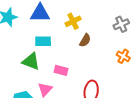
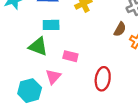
brown semicircle: (85, 40) -> (120, 29), moved

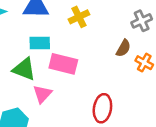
pink rectangle: (70, 56) -> (63, 64), moved, size x1.5
pink triangle: (53, 77) -> (42, 94), moved

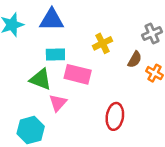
yellow cross: (79, 17) -> (102, 43), moved

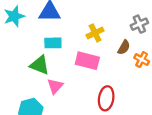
pink rectangle: (78, 74) -> (87, 61), moved

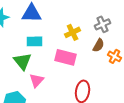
gray cross: (139, 24) -> (103, 24), moved
green triangle: (40, 65) -> (23, 61), turned 30

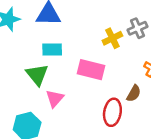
yellow cross: (73, 32) -> (112, 38), moved
brown semicircle: (99, 45) -> (134, 93), moved

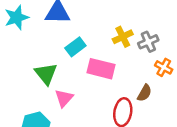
gray cross: (138, 28) -> (148, 42), moved
cyan rectangle: (52, 50) -> (75, 47), moved, turned -36

